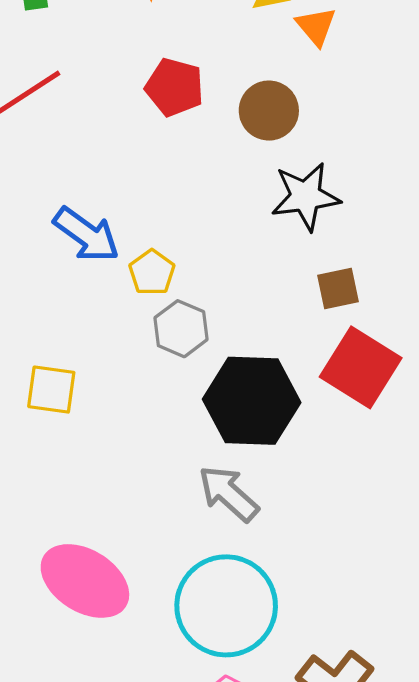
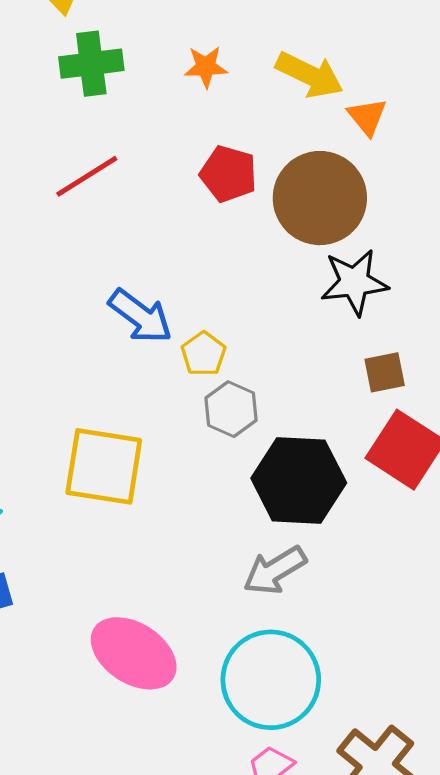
brown circle: (269, 111) -> (320, 198), size x1.6
yellow square: (51, 390) -> (104, 466), size x1.6
gray arrow: (228, 493) -> (275, 570), turned -74

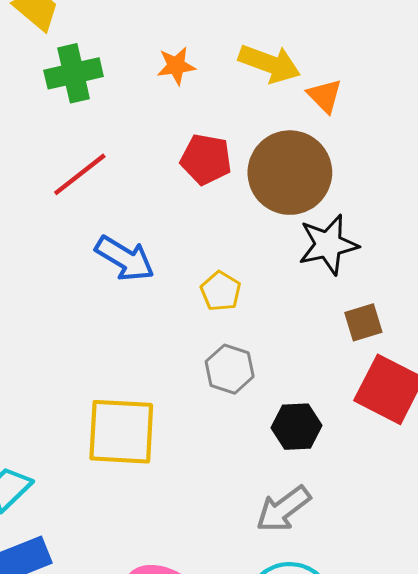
blue arrow: (140, 316) -> (125, 258), moved
yellow pentagon: (204, 354) -> (221, 291), moved
black hexagon: (299, 480) -> (297, 427), size x0.6

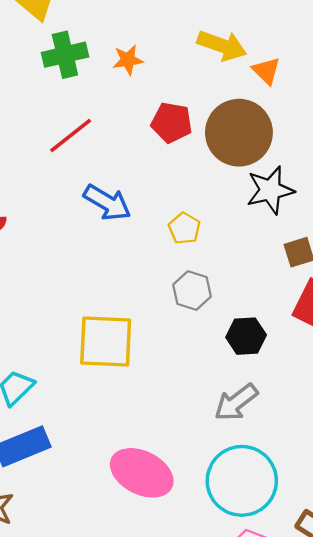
orange star: (176, 66) -> (128, 60), moved

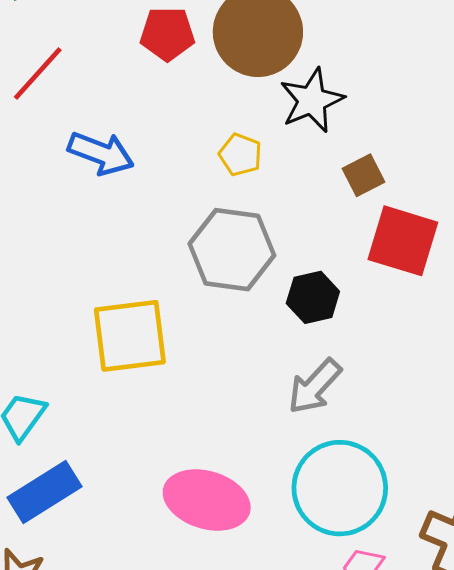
yellow pentagon: (184, 228) -> (240, 155), moved
gray hexagon: (192, 291) -> (232, 250), size x1.6

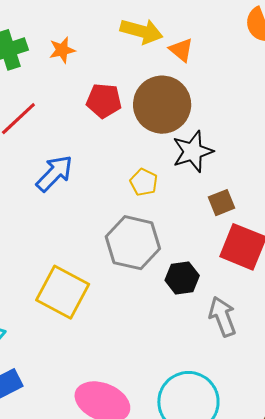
blue arrow: (101, 153) -> (54, 173), turned -72
yellow square: (130, 336) -> (63, 292), turned 30
gray arrow: (315, 386) -> (223, 317), moved, turned 111

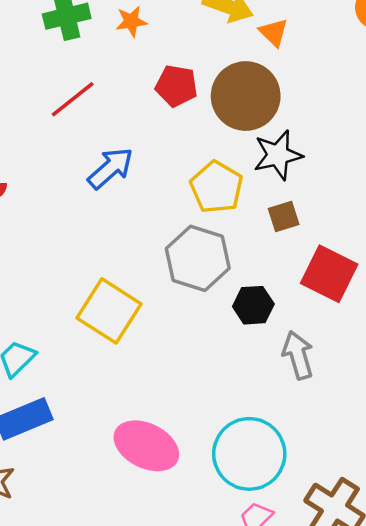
yellow pentagon: (144, 182) -> (216, 187), size x1.6
brown square: (222, 203) -> (284, 217), moved

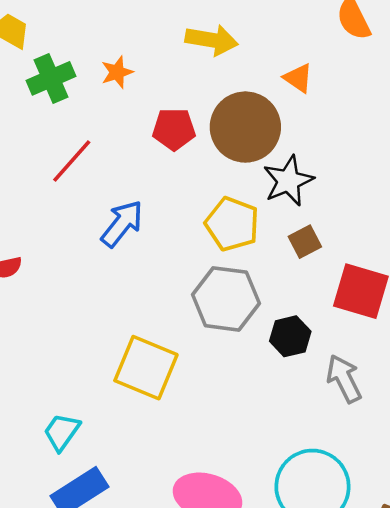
orange triangle: (274, 32) -> (298, 78), moved

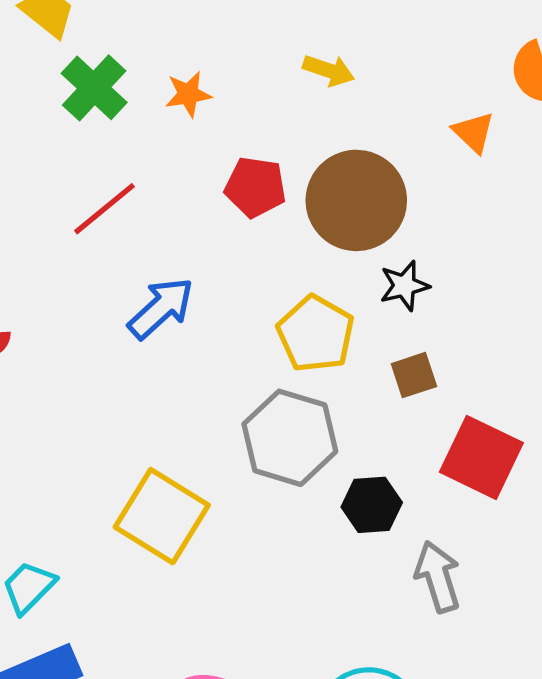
yellow arrow: (212, 40) -> (329, 70), size x0.7
green cross: (51, 78) -> (94, 88), turned -33
orange triangle: (298, 78) -> (474, 132), moved
black star: (288, 181) -> (404, 286), size x0.7

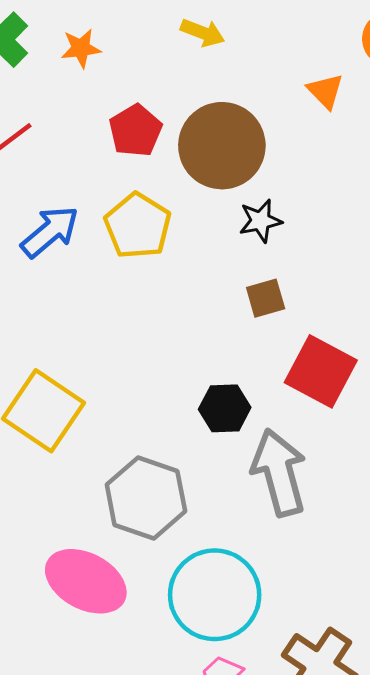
red pentagon: (255, 187) -> (135, 131), turned 30
yellow pentagon: (316, 334) -> (138, 226), moved
gray hexagon: (290, 438) -> (146, 498), moved
gray arrow: (438, 577) -> (279, 473), size x1.4

